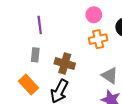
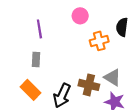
pink circle: (94, 15) -> (80, 16), moved
brown cross: (65, 64) -> (89, 85), moved

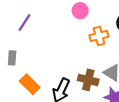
purple line: (39, 29) -> (24, 23), moved, turned 42
gray rectangle: (36, 59) -> (12, 58), moved

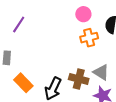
pink circle: (80, 11) -> (83, 14), moved

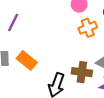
orange rectangle: (23, 83) -> (27, 60), moved

